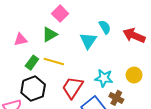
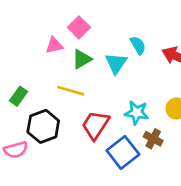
green triangle: (50, 34) -> (82, 59), moved
pink triangle: (21, 40) -> (54, 45), moved
green rectangle: (32, 63) -> (18, 96), moved

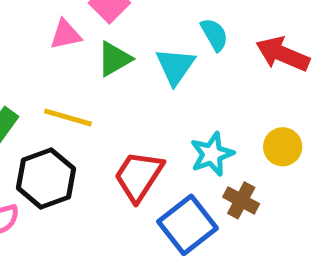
yellow line: (71, 91) -> (68, 117), moved
cyan star: (137, 113) -> (212, 154), turned -30

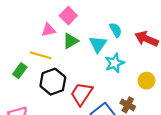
yellow line: (68, 117) -> (41, 55), moved
cyan star: (212, 154) -> (115, 63), moved
black hexagon: (46, 178) -> (53, 82), moved

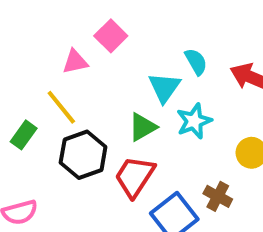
green triangle: (70, 41) -> (143, 127), moved
yellow line: (41, 55) -> (61, 107), turned 35

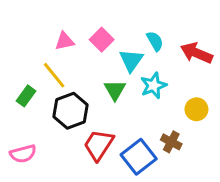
pink square: (111, 36) -> (102, 40), moved
green triangle: (143, 127) -> (115, 90), turned -30
red trapezoid: (135, 177) -> (99, 145), moved

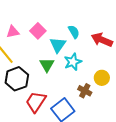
brown cross: (171, 142) -> (85, 91), moved

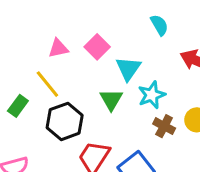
cyan semicircle: (74, 32) -> (159, 25), moved
brown cross: (85, 91) -> (164, 126), moved

